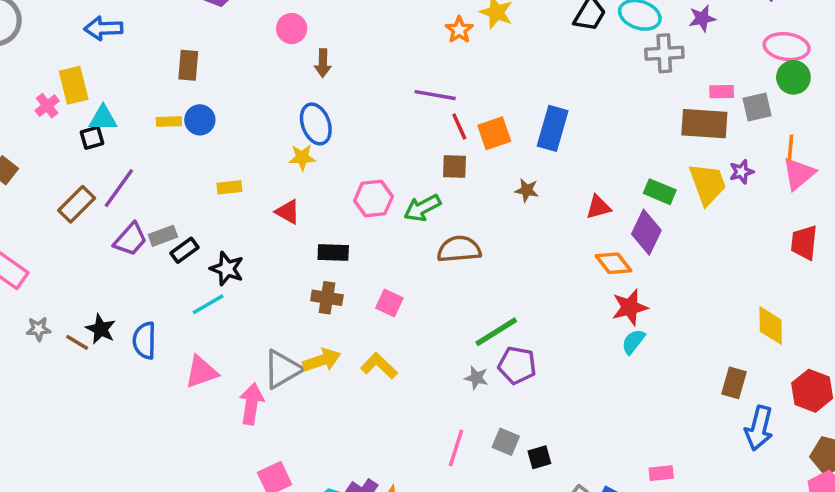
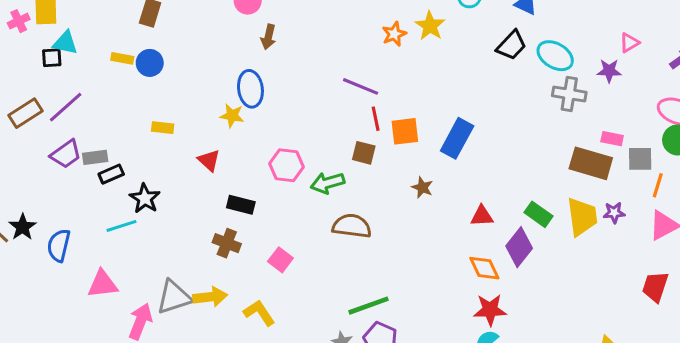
orange line: (790, 148) -> (658, 185), moved

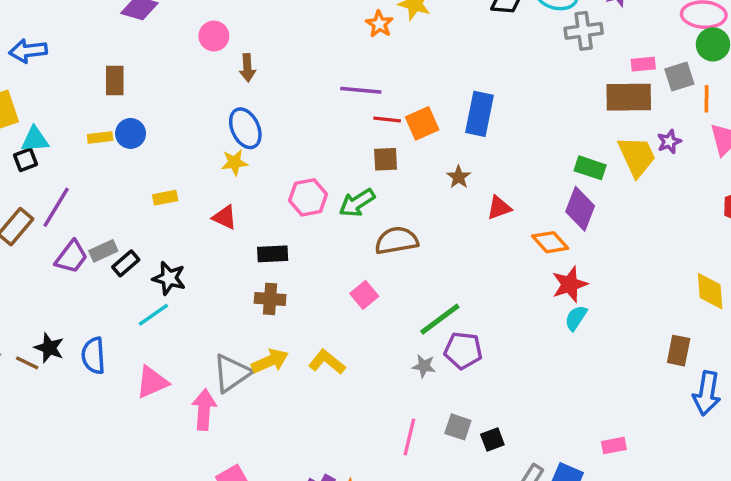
red line: (376, 119) -> (387, 119), turned -55
brown star: (422, 187) -> (459, 177), turned 30
red triangle: (482, 216) -> (499, 208), moved
pink square: (280, 260) -> (364, 295), moved, turned 30

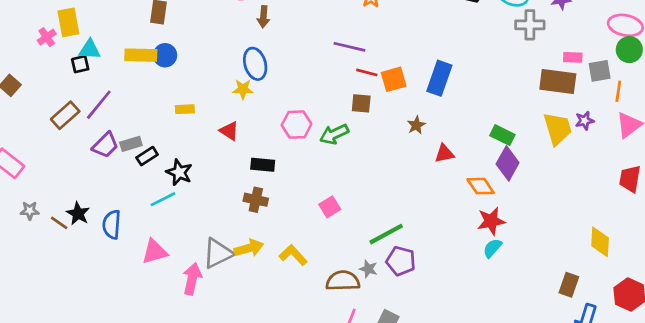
yellow rectangle: (100, 138) -> (141, 55), size x1.6
green rectangle: (590, 168) -> (502, 135), moved
brown semicircle: (397, 241) -> (343, 281), moved

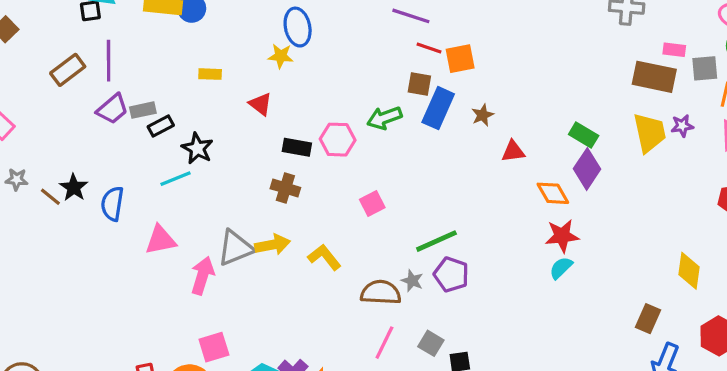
blue rectangle: (439, 78) -> (438, 108), moved
purple line: (99, 105) -> (109, 61), turned -44
pink hexagon: (297, 125) -> (338, 140), moved

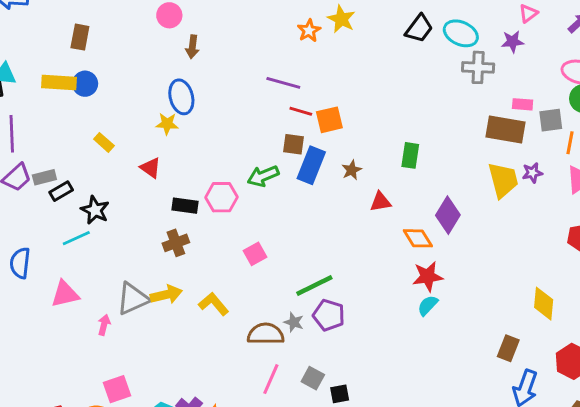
yellow rectangle: (210, 74) -> (104, 142), turned 42
green rectangle: (584, 135) -> (410, 155), moved, turned 70
brown cross: (285, 188) -> (176, 243), turned -35
pink arrow: (202, 276) -> (104, 325), size x0.6

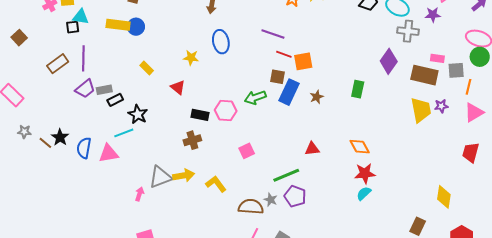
blue ellipse: (181, 97) -> (221, 42), moved
red triangle: (380, 202) -> (312, 149), moved
purple diamond: (448, 215) -> (389, 61), moved
pink triangle: (65, 294) -> (109, 154), moved

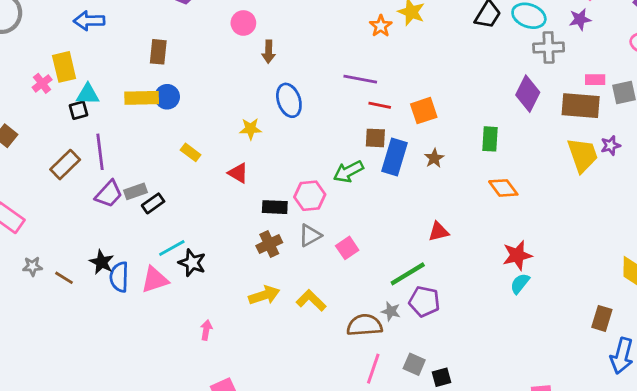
orange square: (303, 61) -> (424, 111), moved
black star: (138, 114) -> (192, 263), moved
black star: (60, 137) -> (102, 262), moved
orange diamond: (360, 147) -> (503, 188), moved
gray triangle: (160, 177) -> (310, 235), moved, size x0.7

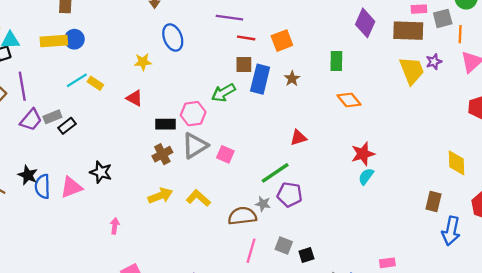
gray triangle: (310, 235) -> (195, 146), size x1.4
cyan line: (172, 248) -> (77, 80), moved
pink square: (347, 248) -> (225, 154), turned -30

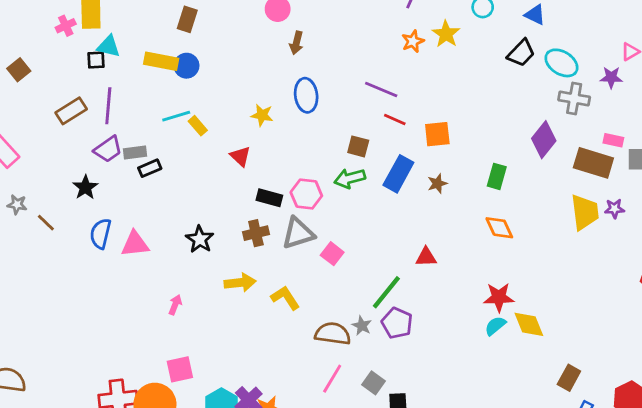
brown square: (244, 65) -> (358, 146), moved
yellow diamond: (456, 163) -> (529, 324), moved, turned -35
black star: (101, 172) -> (200, 239), moved
green line: (275, 173) -> (386, 292), turned -32
black star: (28, 175) -> (85, 187), moved

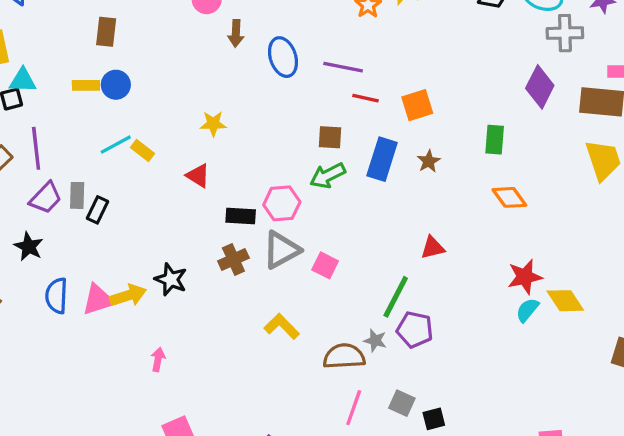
yellow rectangle: (161, 61) -> (86, 85), size x0.7
blue ellipse: (306, 95) -> (283, 57), moved
gray rectangle: (135, 153) -> (77, 195), turned -70
black rectangle: (150, 168) -> (98, 210), turned -30
yellow arrow: (240, 283) -> (128, 295), moved

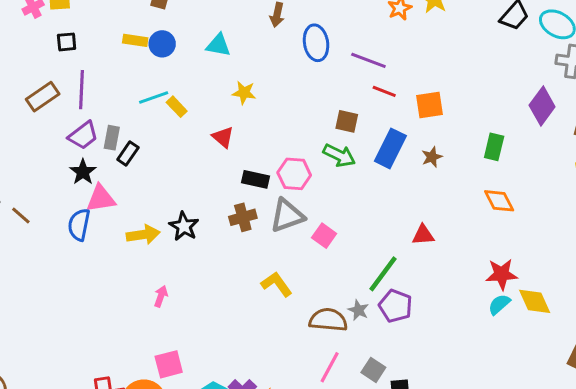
cyan triangle: (23, 80) -> (218, 45), moved
green arrow: (328, 176) -> (339, 155), turned -136
black star: (29, 247) -> (83, 172), moved
pink triangle: (98, 300) -> (101, 199), moved

